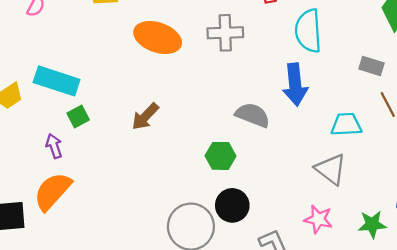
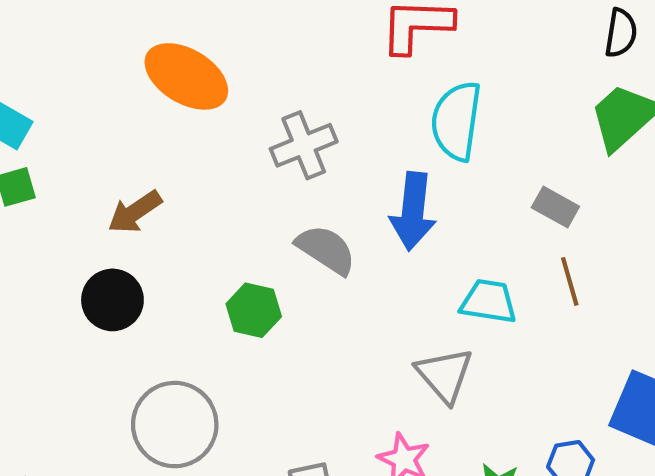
gray cross: (225, 33) -> (304, 145), moved, turned -32
black circle: (232, 205) -> (112, 300), moved

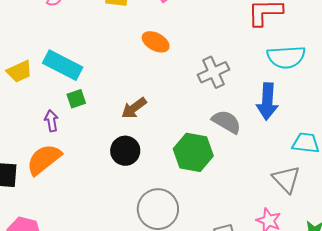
orange ellipse: (186, 76) -> (156, 42), size x0.7
cyan semicircle: (456, 121) -> (286, 57), turned -99
green hexagon: (254, 310) -> (193, 152), size x1.5

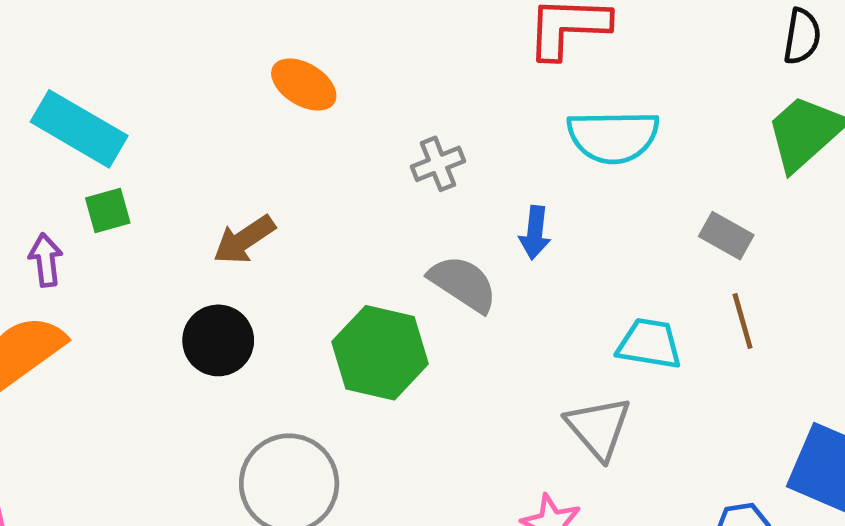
gray cross: (213, 72) -> (438, 164), size x0.7
blue arrow: (267, 101) -> (535, 233), moved, size x0.6

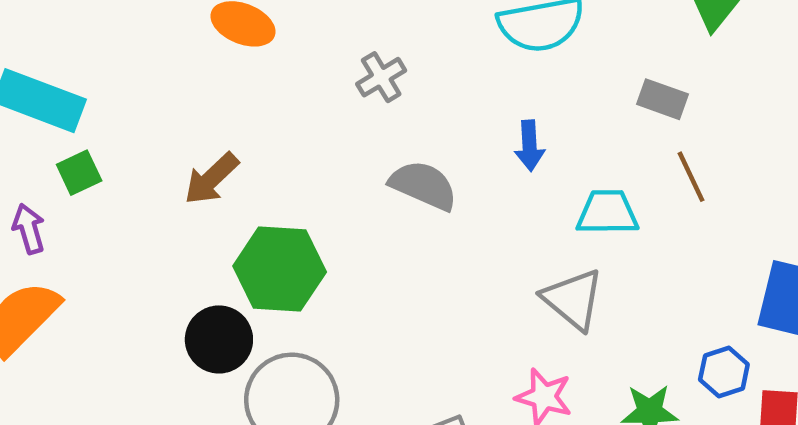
blue arrow: (535, 233) -> (530, 146), moved
black circle: (218, 340) -> (219, 339), moved
green hexagon: (380, 353) -> (280, 269), moved

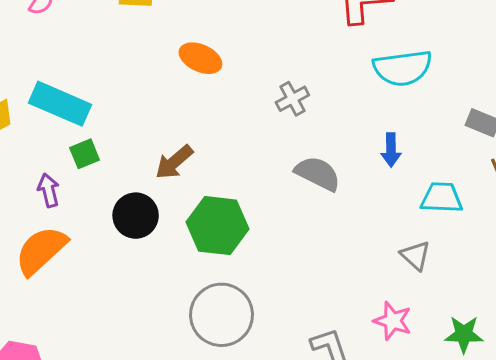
gray triangle: (573, 299) -> (415, 255), size x0.7
black circle: (219, 339) -> (136, 216), moved

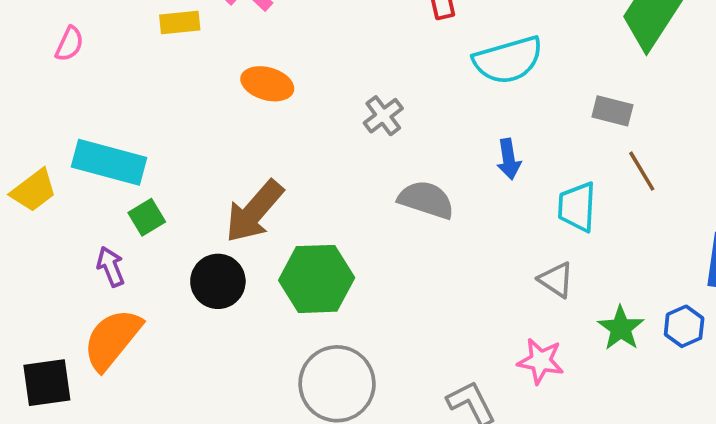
brown arrow: (174, 162) -> (254, 211), size x1.4
cyan trapezoid: (442, 198) -> (577, 207), turned -81
green star: (464, 334) -> (621, 328), moved, turned -30

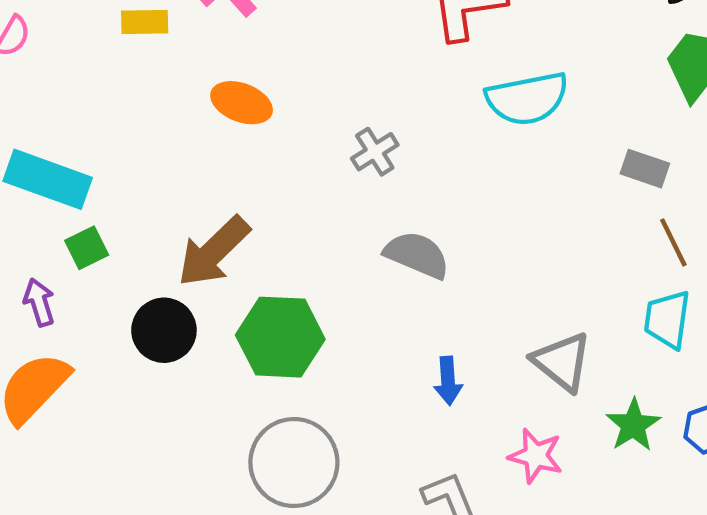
blue arrow: (509, 159) -> (448, 381), moved
cyan trapezoid: (577, 207) -> (667, 319), moved
gray triangle: (556, 280) -> (562, 362), size x1.4

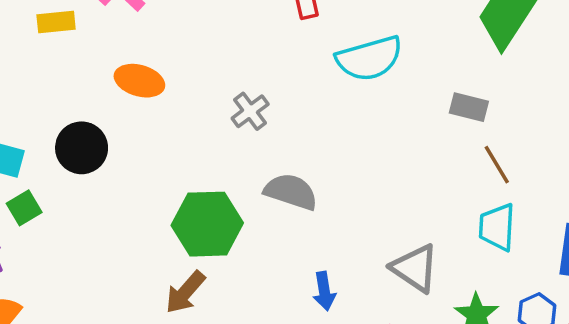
brown arrow: (214, 252) -> (185, 292), moved, size x0.7
black circle: (164, 330) -> (82, 148), moved
green hexagon: (280, 337) -> (207, 224), moved

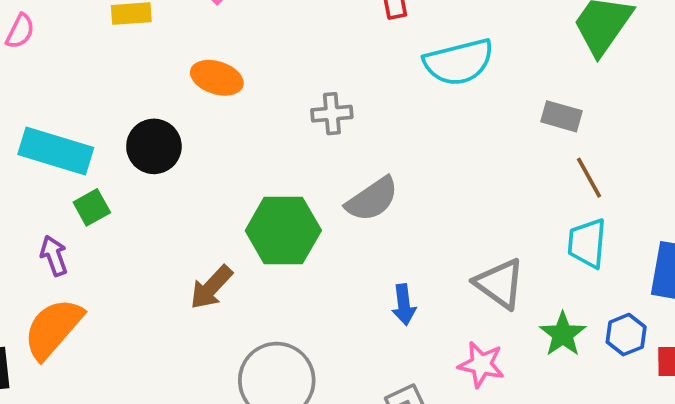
gray cross: (250, 111) -> (332, 114), turned 30
gray semicircle: (291, 192) -> (372, 199), turned 126
brown arrow: (185, 292) -> (211, 287), moved

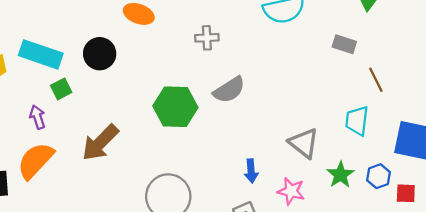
brown line: (589, 178) -> (376, 80), moved
brown arrow: (211, 287) -> (100, 143), moved, size x1.4
blue arrow: (404, 305) -> (251, 171), moved

